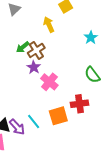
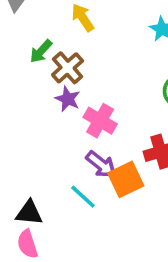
green arrow: (23, 47) -> (41, 51), moved
purple arrow: (17, 127) -> (101, 164), moved

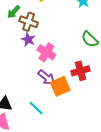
brown cross: (68, 68) -> (29, 22), turned -30
cyan line: (83, 197) -> (36, 108), moved

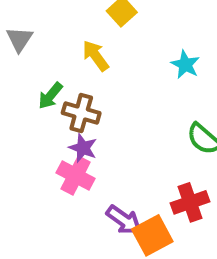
pink cross: (46, 52) -> (76, 176), moved

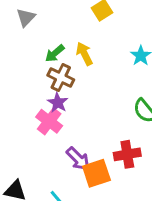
yellow arrow: (96, 56) -> (84, 54), moved
green arrow: (50, 96) -> (55, 53), moved

